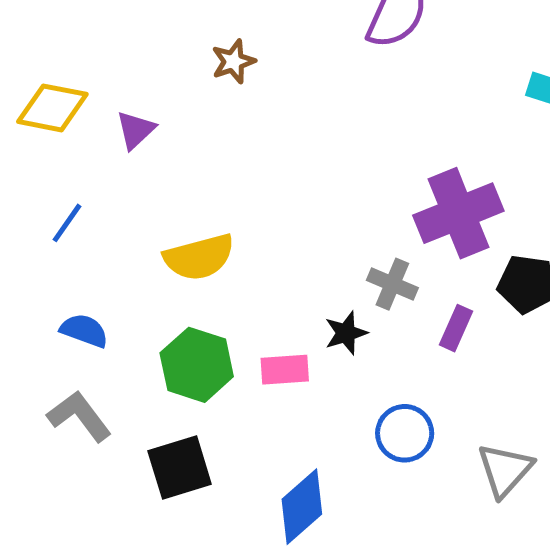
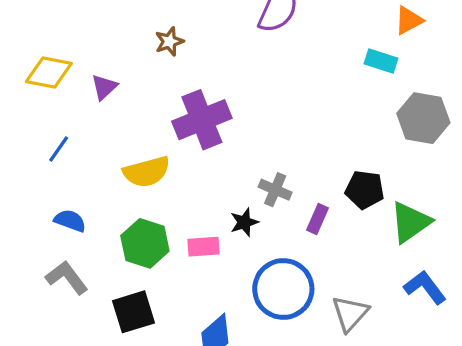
purple cross: (458, 213) -> (202, 120), moved
blue circle: (405, 433) -> (283, 289), size x1.6

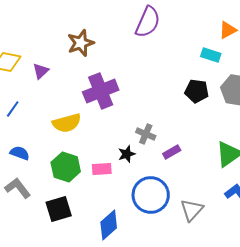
brown star: (169, 42) -> (81, 43), size x1.5
black pentagon: (365, 190) -> (197, 91), moved
purple rectangle: (318, 219) -> (172, 152), turned 36

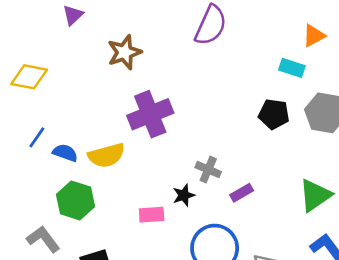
purple triangle: (41, 71) -> (73, 15), moved
blue semicircle: (20, 153) -> (65, 153), moved
green hexagon: (66, 167) -> (76, 200), moved

